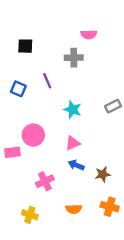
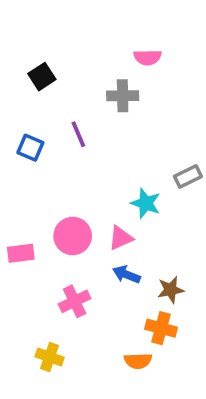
black square: (25, 46) -> (42, 77), turned -35
cyan star: (73, 110) -> (146, 203), moved
pink circle: (33, 135) -> (73, 236), moved
orange cross: (110, 207) -> (161, 328), moved
orange semicircle: (74, 209) -> (138, 361), moved

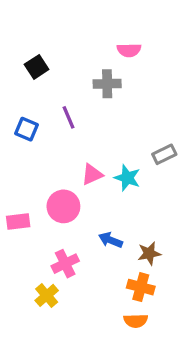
pink triangle: (121, 238) -> (92, 174), moved
yellow cross: (50, 357) -> (47, 295), moved, turned 30
orange semicircle: (138, 361) -> (136, 321), moved

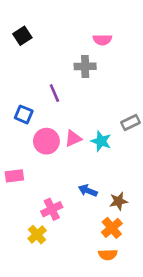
black square: (37, 67) -> (22, 36), moved
blue square: (26, 129) -> (24, 114), moved
pink circle: (63, 206) -> (46, 141), moved
orange cross: (141, 287) -> (112, 228), turned 35

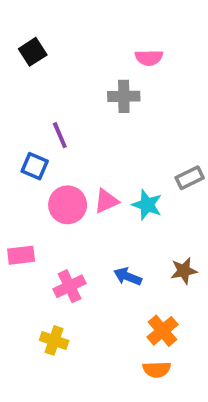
purple line: (54, 93) -> (60, 135), moved
brown star: (118, 201) -> (184, 271), moved
pink cross: (52, 209) -> (70, 286), moved
yellow cross: (37, 235) -> (54, 340), turned -30

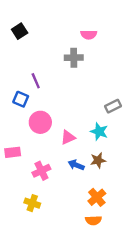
pink triangle: (106, 201) -> (68, 137), moved
cyan star: (147, 205) -> (99, 132), moved
brown star: (184, 271) -> (98, 160), moved

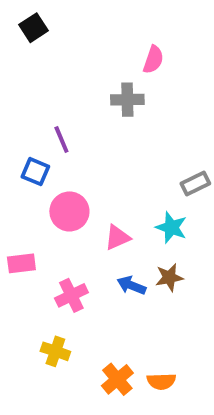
black square: (20, 31) -> (33, 28), moved
pink semicircle: (89, 35) -> (153, 60), turned -70
orange cross: (97, 197) -> (117, 379), moved

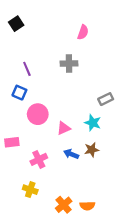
black square: (33, 28) -> (16, 24), moved
gray cross: (127, 100) -> (69, 63), moved
purple line: (61, 140) -> (27, 69), moved

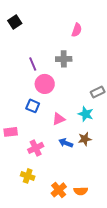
purple line: (27, 69) -> (33, 64), moved
blue square: (19, 93) -> (33, 106), moved
pink circle: (38, 114) -> (45, 84), moved

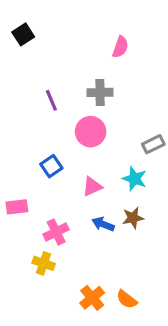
pink circle: (45, 84) -> (91, 132), moved
blue square: (33, 106) -> (51, 166), turned 32
yellow cross: (28, 176) -> (44, 263), moved
orange semicircle: (81, 191) -> (127, 299), turned 40

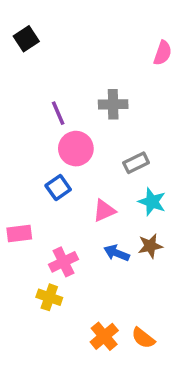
pink semicircle: (120, 47) -> (163, 53), moved
pink circle: (91, 132) -> (76, 149), moved
gray rectangle: (153, 144) -> (136, 163), moved

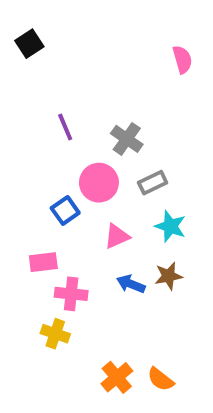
pink semicircle: (163, 53) -> (182, 59), turned -35
gray cross: (113, 104) -> (127, 139), moved, turned 36
pink circle: (76, 149) -> (99, 183), moved
pink rectangle: (19, 234) -> (43, 262), moved
pink cross: (63, 262) -> (71, 294), turned 32

